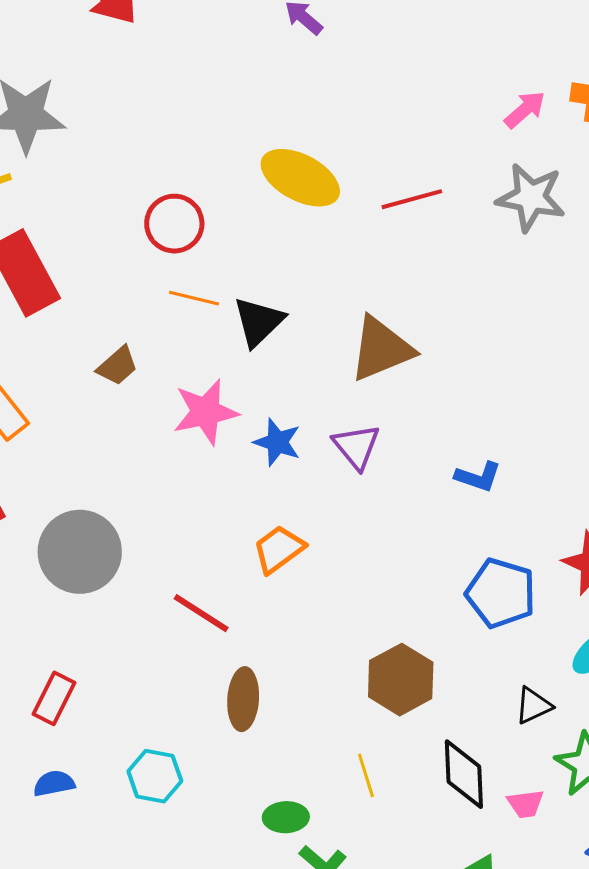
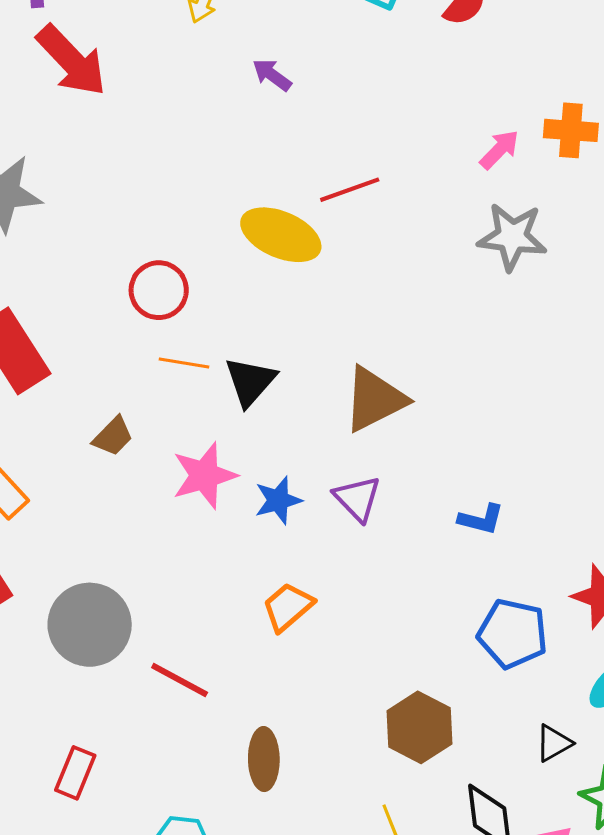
red line: (412, 199) -> (350, 190), moved
blue star: (277, 442) -> (278, 500), turned -30
red line: (201, 613) -> (180, 680), moved

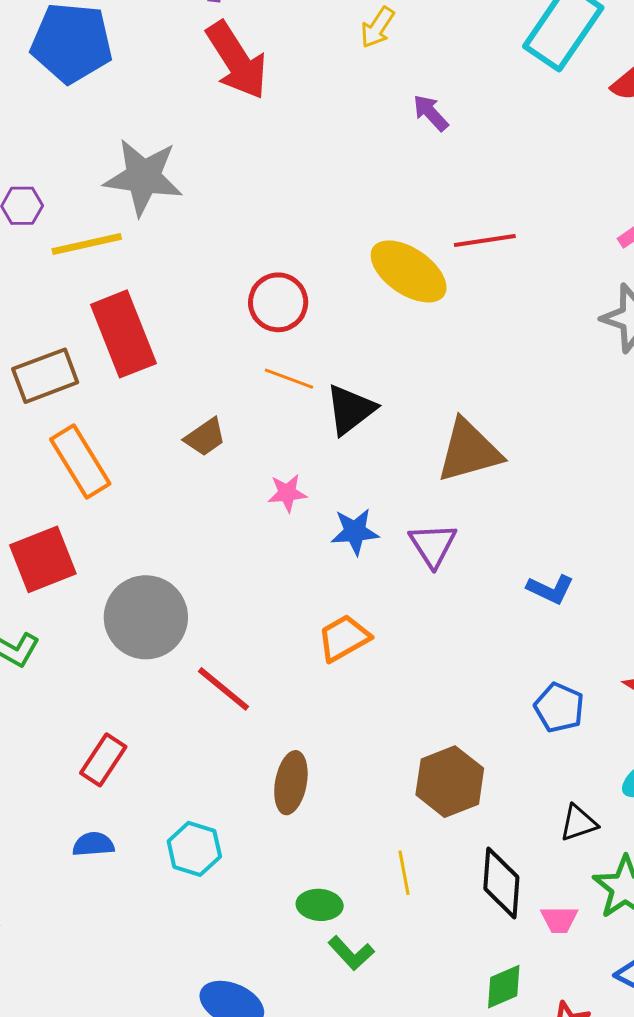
pink star: (204, 476) -> (287, 493), size x0.6
blue pentagon: (513, 634) -> (559, 708), size x0.7

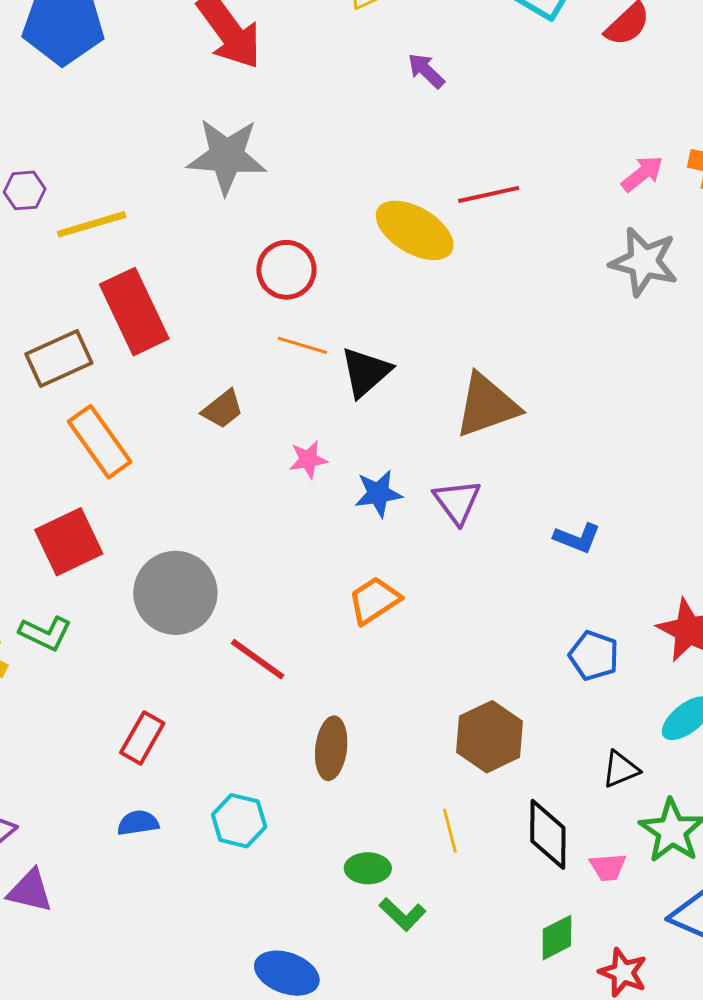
gray star: (143, 177) -> (227, 156), moved

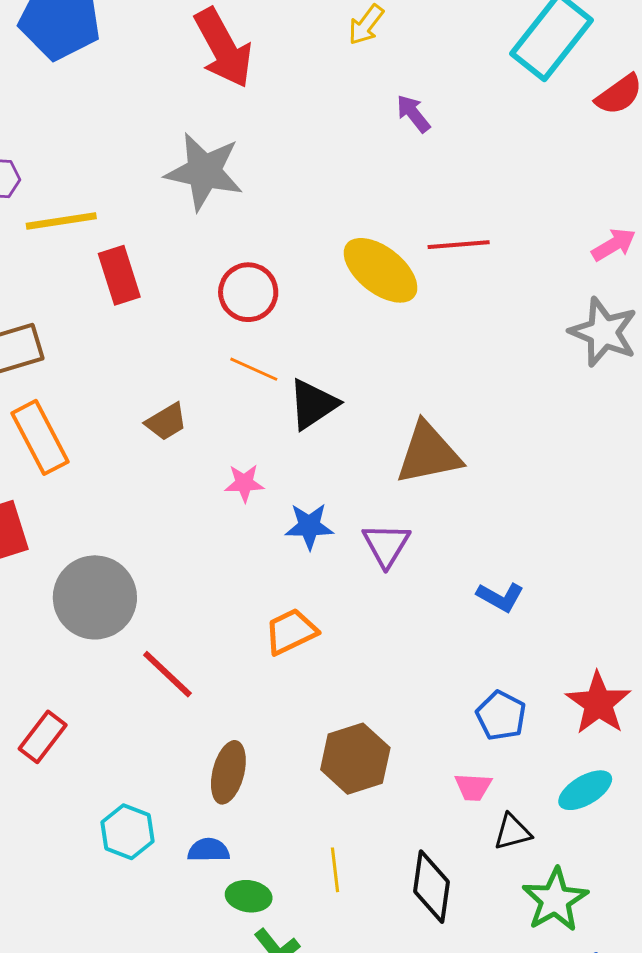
red rectangle: (134, 312) -> (119, 275), moved, size x0.7
brown hexagon: (490, 737) -> (355, 759), moved
blue semicircle: (138, 823) -> (209, 850), moved
pink trapezoid: (608, 867) -> (473, 787), moved

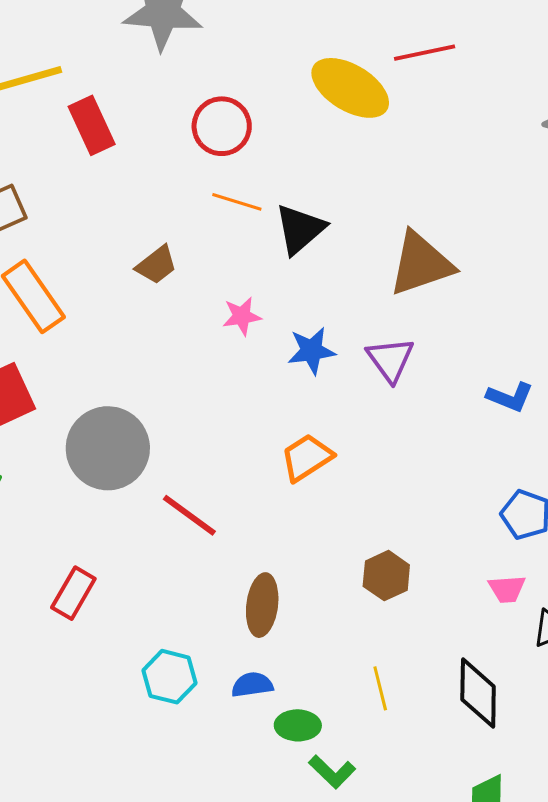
brown hexagon: (355, 759) -> (386, 576), size x0.7

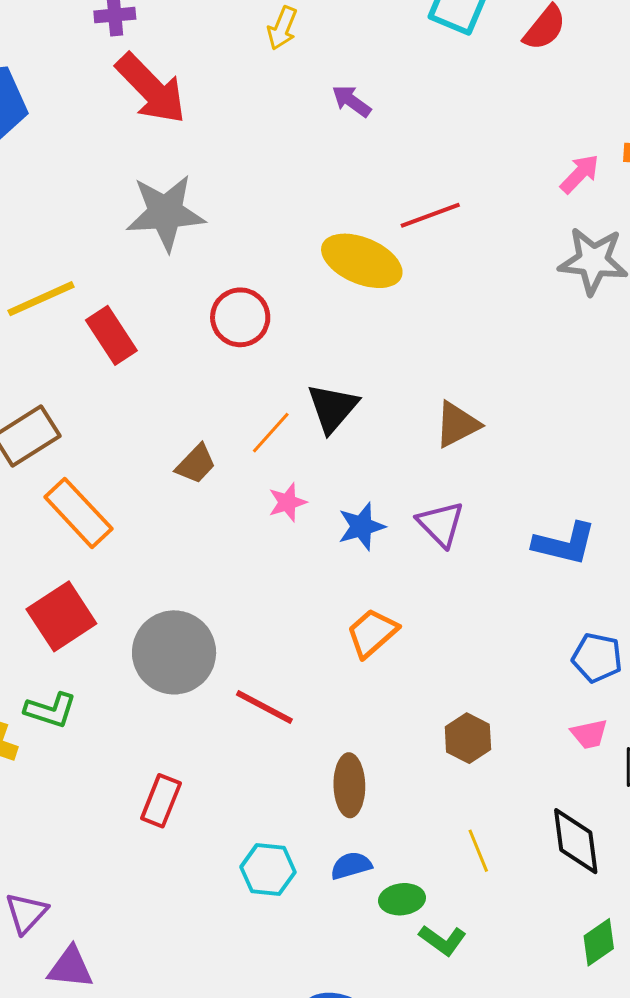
orange line: (237, 202) -> (271, 433), moved, turned -57
brown triangle: (421, 264) -> (457, 425), size x0.7
blue L-shape: (510, 397) -> (565, 544), size x1.4

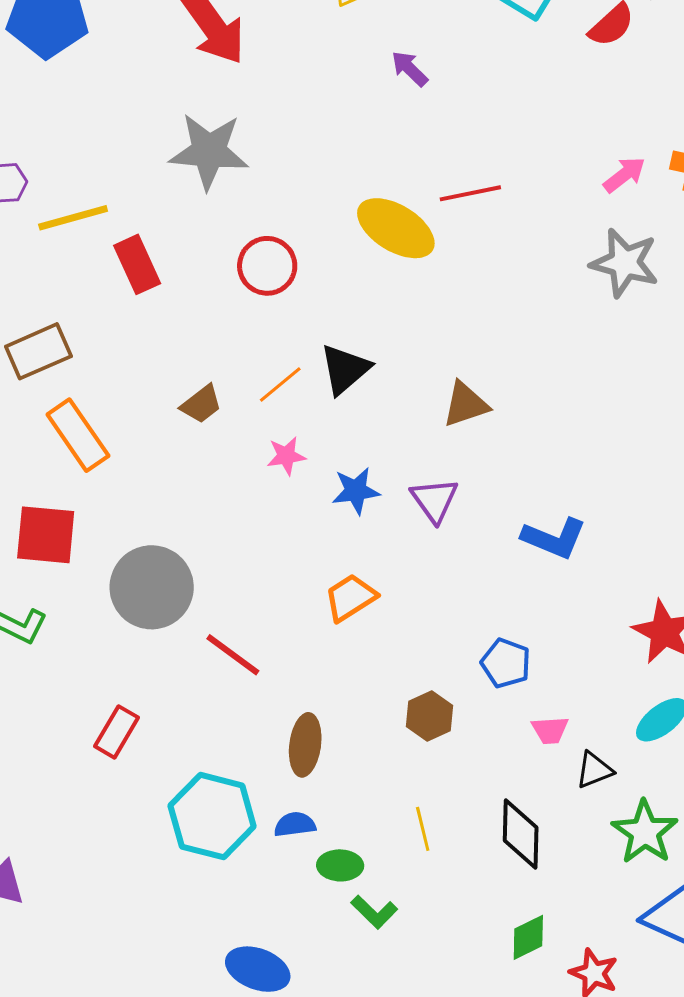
red square: (61, 616) -> (46, 535), turned 30
blue pentagon: (597, 658) -> (506, 663), moved
cyan hexagon: (268, 870) -> (212, 816), size x1.6

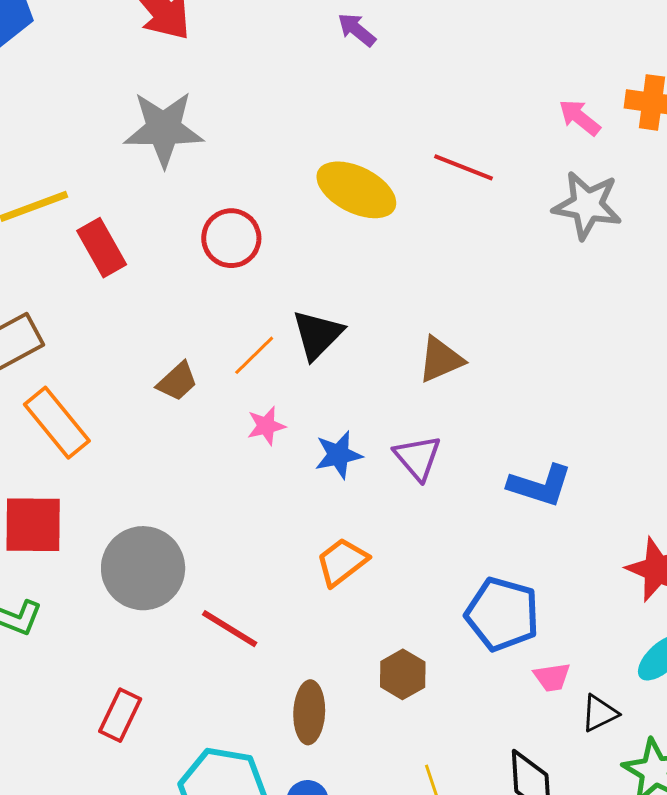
pink arrow: (624, 175) -> (580, 117), turned -99
red line: (470, 193) -> (464, 167), moved, turned 38
blue pentagon: (506, 663) -> (502, 614), size x1.5
brown hexagon: (429, 716) -> (403, 674), moved

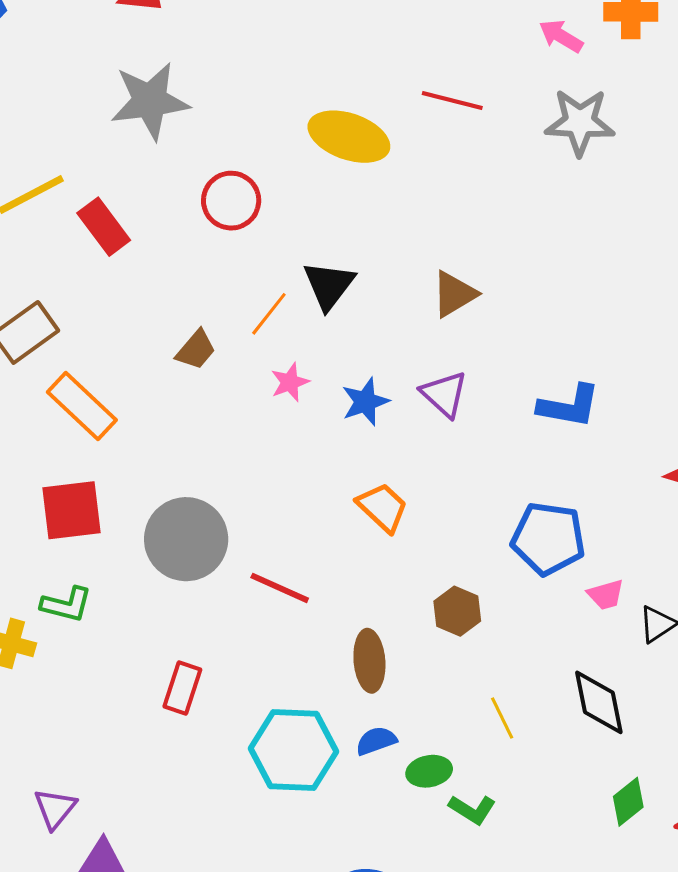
orange trapezoid: (342, 562) -> (383, 507), turned 88

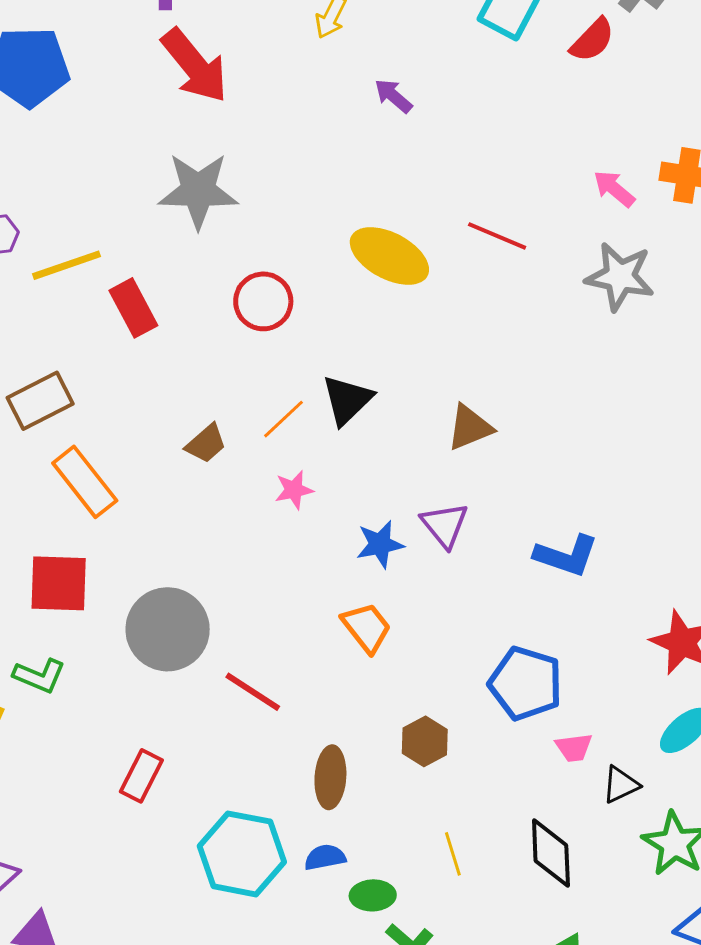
blue star: (365, 402) -> (380, 544), moved

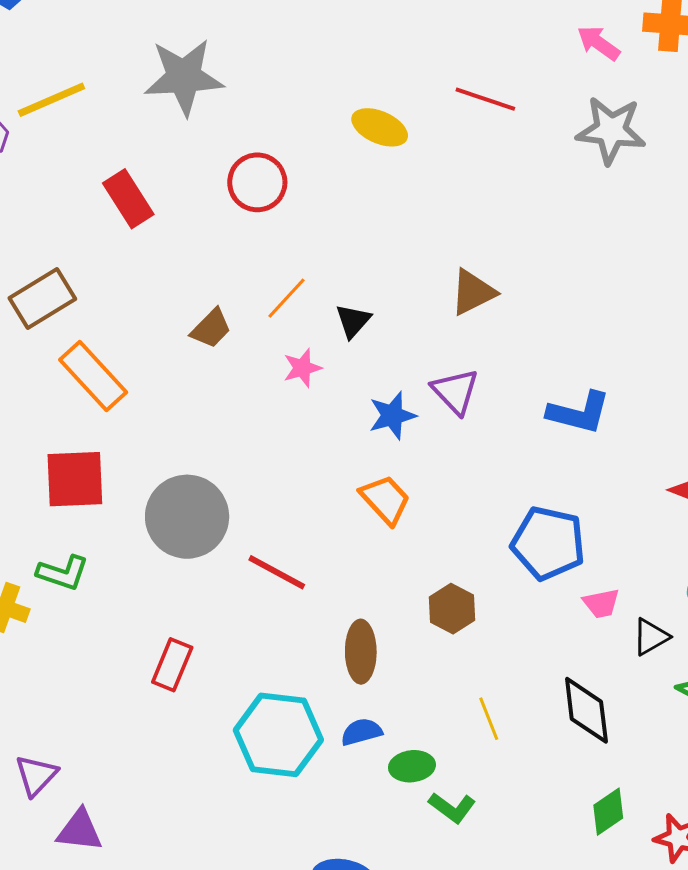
yellow ellipse: (389, 256) -> (380, 127), size x0.7
yellow line: (67, 265) -> (51, 100), moved
black triangle: (347, 400) -> (353, 321), moved, size x0.7

